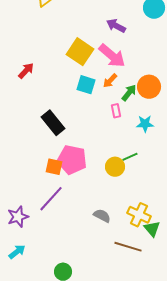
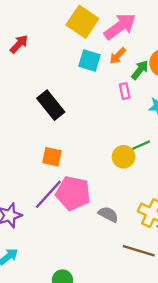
pink arrow: (112, 56) -> (120, 26), turned -76
pink pentagon: (72, 160) -> (73, 193), moved

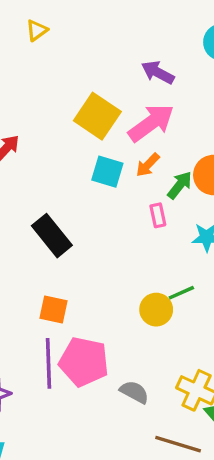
purple line: (48, 194) -> (49, 363), turned -44

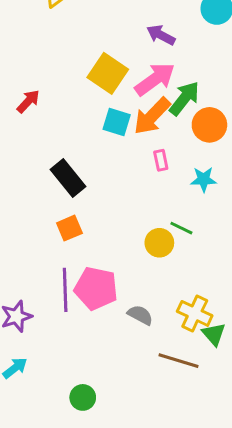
orange arrow: (148, 165) -> (152, 116), size x1.8
green arrow: (180, 185) -> (184, 98), moved, size x1.4
green line: (181, 293) -> (181, 228), turned 50
orange square: (54, 310) -> (69, 228), moved, turned -35

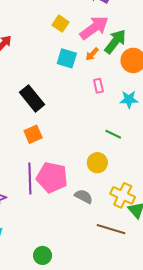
yellow square: (108, 73) -> (60, 24), size x0.6
orange arrow: (152, 116) -> (92, 54), size x0.5
yellow circle: (159, 243) -> (97, 163), moved

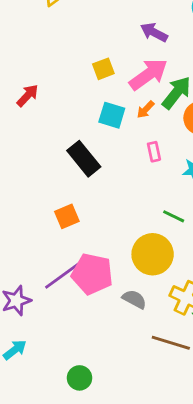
yellow square: (60, 24) -> (103, 69), turned 35
black rectangle: (32, 98) -> (84, 159), moved
yellow circle: (97, 163) -> (153, 254), size x1.5
purple line: (30, 179) -> (63, 275), turned 56

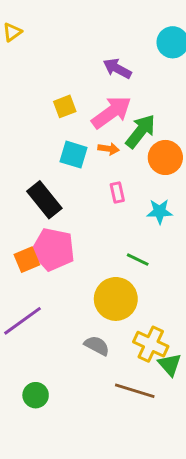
orange arrow: (146, 110) -> (108, 149), turned -126
pink pentagon: (92, 274) -> (53, 249), moved
green circle: (80, 378) -> (36, 395), moved

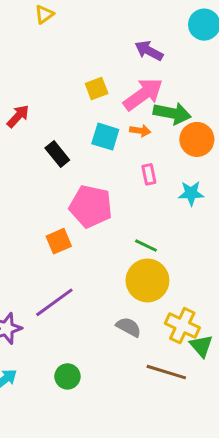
green arrow: (141, 131) -> (172, 113), turned 63
black rectangle: (44, 200) -> (57, 154), moved, size x0.7
pink pentagon: (53, 249) -> (91, 206), moved
green line: (138, 260) -> (146, 246), moved

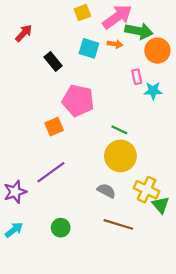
pink rectangle: (149, 174) -> (137, 77), moved
brown line: (166, 372) -> (118, 224), moved

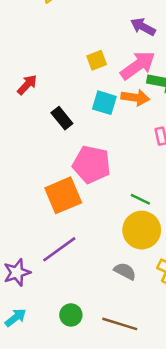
orange arrow: (115, 44) -> (135, 98), size x1.5
orange square: (54, 127) -> (63, 195), size x1.6
brown line: (118, 224) -> (120, 324), moved

